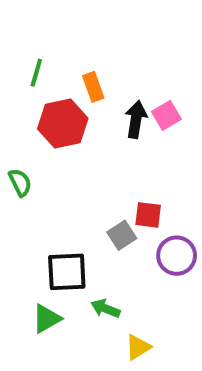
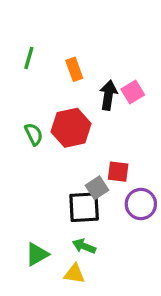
red hexagon: (63, 124) -> (71, 128), moved
green semicircle: (20, 182) -> (34, 134), moved
black square: (67, 272) -> (84, 207), moved
yellow triangle: (138, 347) -> (74, 274), moved, turned 40

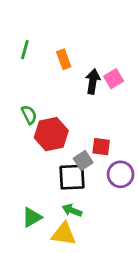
red hexagon: (71, 128) -> (51, 134), moved
yellow triangle: (74, 274) -> (64, 234), size x1.4

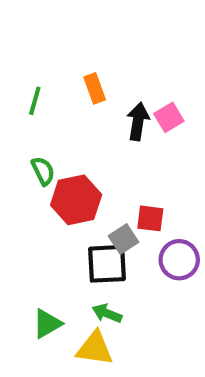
green line: (25, 50) -> (35, 101), moved

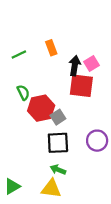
green line: (35, 101) -> (19, 54), turned 48
red square: (150, 218) -> (81, 86), moved, size x1.6
gray square: (124, 239) -> (58, 117), moved
green triangle: (47, 324) -> (12, 186), moved

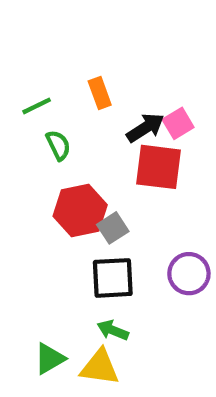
black arrow: (75, 66) -> (145, 128), turned 48
green semicircle: (23, 92) -> (58, 145), moved
green triangle: (12, 186) -> (50, 359), moved

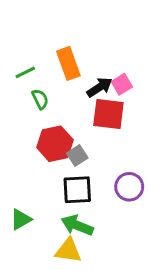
orange rectangle: (100, 93) -> (68, 63), size x1.5
green arrow: (113, 330) -> (77, 225), size x1.5
green triangle: (50, 359) -> (21, 219), moved

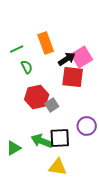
pink square: (122, 84) -> (82, 57), size x1.5
black square: (77, 190) -> (60, 138), moved
green arrow: (77, 225) -> (42, 141), moved
yellow triangle: (68, 251) -> (58, 167), moved

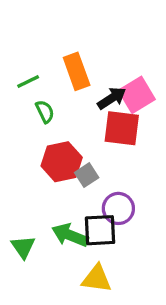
purple circle: (87, 126) -> (118, 208), moved
green triangle: (14, 148) -> (23, 247), turned -35

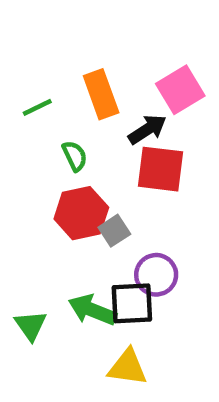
pink square: (137, 95) -> (180, 90), moved
green semicircle: (45, 112) -> (75, 156), moved

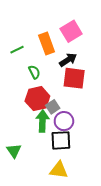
pink square: (180, 90) -> (71, 31), moved
purple circle: (156, 275) -> (64, 121), moved
green arrow: (92, 310) -> (43, 121), moved, turned 70

